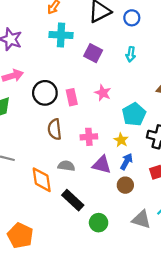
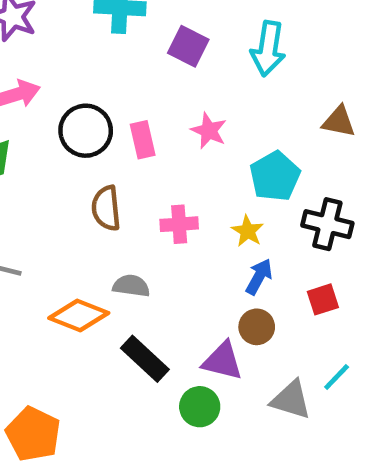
cyan arrow: (131, 54) -> (268, 49), size x1.6
purple triangle: (102, 165) -> (222, 361), moved
orange diamond: (42, 180) -> (79, 315), turned -60

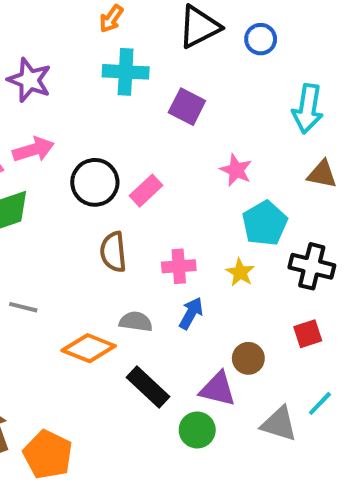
cyan arrow: (268, 49) -> (308, 109), moved
pink star: (209, 131) -> (236, 170), moved
pink rectangle: (143, 140) -> (146, 191), turned 60
blue arrow: (259, 277) -> (191, 313), moved

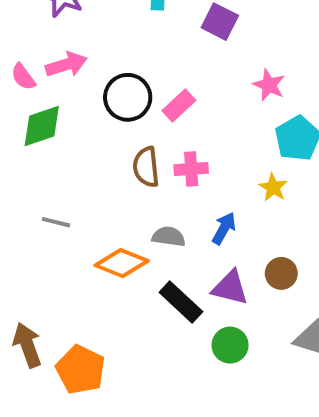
pink cross: (179, 266) -> (191, 169), moved
purple triangle: (218, 389) -> (230, 288), moved

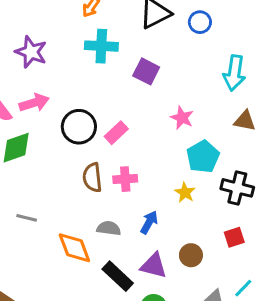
orange diamond: (122, 263) -> (74, 248), turned 48

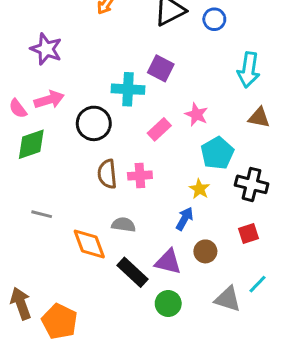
cyan cross: (101, 46) -> (128, 89), moved
pink rectangle: (116, 133) -> (159, 129), moved
blue arrow: (149, 222) -> (185, 219), moved

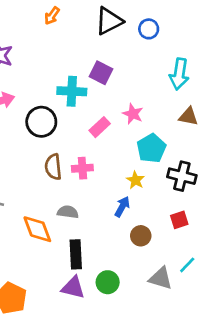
purple triangle: (168, 262) -> (73, 288), moved
black rectangle: (132, 272) -> (76, 254), turned 44

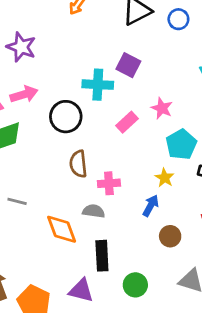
pink cross: (82, 168) -> (109, 183), moved
purple triangle: (73, 288) -> (81, 290), moved

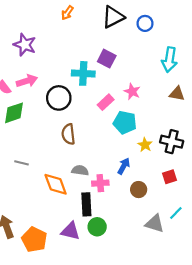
cyan pentagon: (181, 144) -> (125, 122), moved, turned -30
yellow star: (165, 178) -> (145, 145), moved
pink cross: (109, 183) -> (100, 183), moved
green circle: (135, 285) -> (97, 227), moved

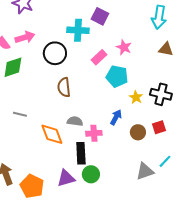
brown circle: (139, 190) -> (138, 132), moved
gray triangle: (155, 224) -> (145, 171), turned -36
purple triangle: (70, 231) -> (66, 178), turned -30

